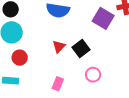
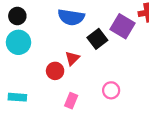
black square: (81, 49) -> (97, 39), moved
red circle: (20, 58) -> (55, 71), moved

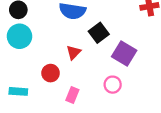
purple square: (123, 26) -> (124, 54), moved
red circle: (55, 71) -> (51, 73), moved

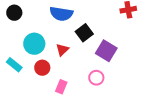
cyan circle: (19, 36) -> (34, 44), moved
cyan rectangle: (18, 91) -> (14, 65), moved, turned 35

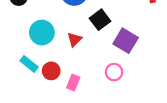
cyan rectangle: (14, 65) -> (29, 64), moved
red circle: (42, 68) -> (51, 71), moved

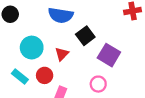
red circle: (51, 71) -> (45, 75), moved

